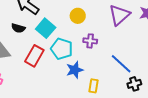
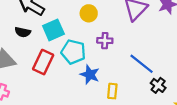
cyan square: (46, 28) -> (53, 30), turned 30
blue star: (75, 70) -> (90, 75), turned -30
black cross: (134, 84) -> (158, 85), turned -32

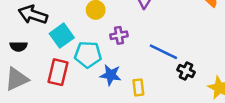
black semicircle: (23, 32) -> (18, 46), moved

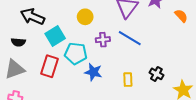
blue line: (163, 52) -> (130, 38), moved
yellow rectangle: (138, 87) -> (128, 80), moved

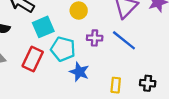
black cross: (156, 74) -> (148, 83), turned -32

